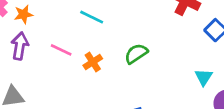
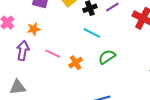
orange star: (23, 14) -> (34, 29), moved
cyan line: (92, 17) -> (92, 33), moved

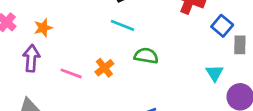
pink line: (53, 54) -> (71, 73), moved
green semicircle: (107, 57) -> (146, 56), turned 48

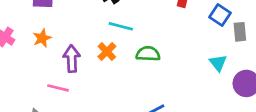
purple arrow: (31, 58) -> (72, 59), moved
orange cross: (104, 68) -> (107, 52), moved
pink line: (71, 73) -> (58, 88), moved

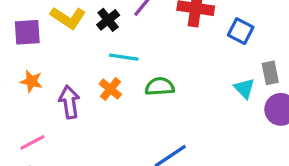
gray rectangle: (240, 32) -> (270, 73), moved
orange star: (42, 38) -> (31, 81), turned -30
pink line: (58, 88) -> (32, 142), moved, turned -35

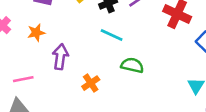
orange star: (31, 81) -> (36, 33), turned 30
orange cross: (110, 89) -> (91, 83), moved

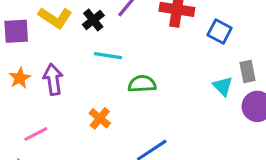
purple arrow: (60, 57) -> (53, 79), moved
pink line: (23, 79) -> (36, 134), moved

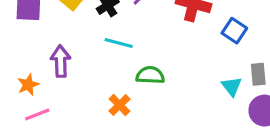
orange star: (20, 78) -> (28, 85), moved
orange cross: (100, 118) -> (120, 105), moved

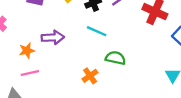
purple arrow: (61, 61) -> (53, 37), turned 80

